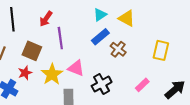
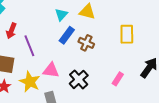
pink rectangle: (142, 85) -> (118, 79), moved

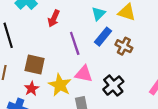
red arrow: (11, 31) -> (54, 18), moved
purple line: (29, 46) -> (75, 43), moved

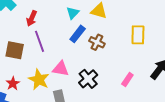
purple line: (75, 43) -> (40, 41), moved
brown square: (35, 65) -> (15, 50), moved

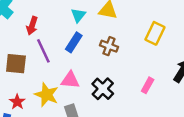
blue rectangle: (78, 34) -> (74, 42), moved
yellow rectangle: (138, 35) -> (155, 33), turned 30

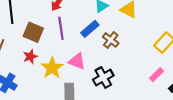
brown cross: (109, 46) -> (111, 40), moved
pink rectangle: (148, 85) -> (157, 75), moved
red star: (17, 102) -> (30, 57), moved

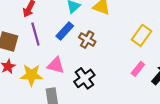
yellow star: (52, 68) -> (31, 75), turned -30

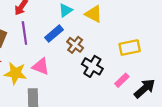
yellow rectangle: (141, 35) -> (130, 47), turned 36
black cross: (84, 78) -> (92, 66), moved, turned -30

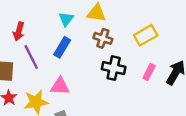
brown cross: (75, 45) -> (103, 38), moved

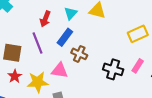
red arrow: (19, 31) -> (45, 19), moved
brown cross: (103, 38) -> (79, 54), moved
black cross: (114, 68) -> (113, 69), moved

